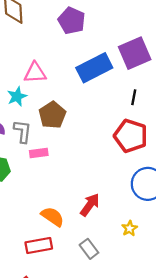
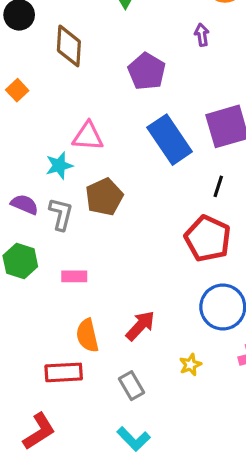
blue rectangle: (94, 68) -> (170, 140), turned 76
pink rectangle: (39, 153) -> (74, 276), moved
orange semicircle: (53, 217) -> (87, 335), turned -145

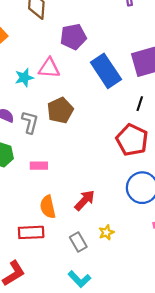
purple pentagon: (147, 71) -> (73, 37), moved, turned 30
cyan star: (59, 166) -> (24, 78), moved
yellow star: (190, 365) -> (106, 232), moved

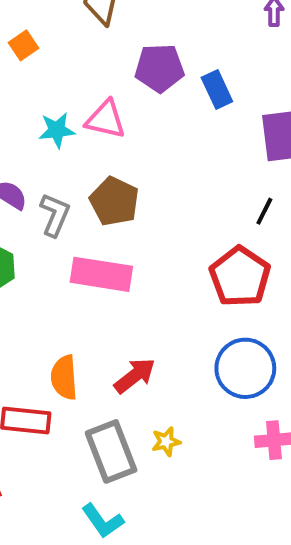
blue rectangle: (106, 71) -> (217, 89), moved, size x0.6
brown pentagon: (60, 110) -> (114, 201), turned -30
pink rectangle: (39, 166) -> (101, 274), moved, size x1.8
gray rectangle: (78, 242) -> (111, 451), size x1.6

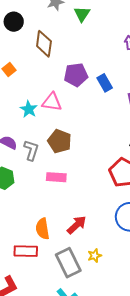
cyan star: (57, 130) -> (29, 109), turned -30
pink rectangle: (101, 274) -> (56, 177), size x0.7

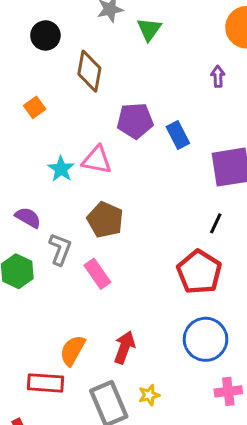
gray L-shape: (31, 150) -> (60, 249), moved
pink rectangle: (56, 177) -> (97, 274), turned 48
red arrow: (77, 225) -> (124, 347), turned -30
orange semicircle: (42, 229) -> (73, 350), turned 35

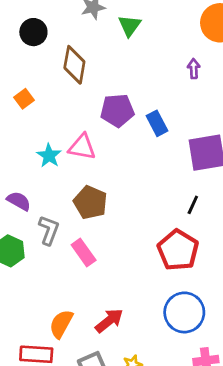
red arrow: (124, 347) -> (109, 321), turned 32

